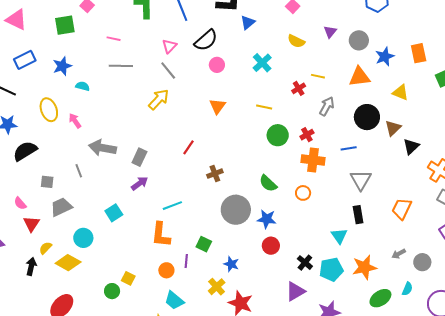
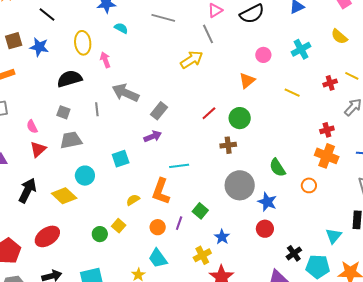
pink circle: (217, 65) -> (263, 55), moved
green circle: (278, 135) -> (240, 118), moved
black semicircle: (25, 151) -> (69, 79), moved
yellow semicircle: (45, 248) -> (133, 200), moved
black arrow: (31, 266) -> (27, 190), size x1.4

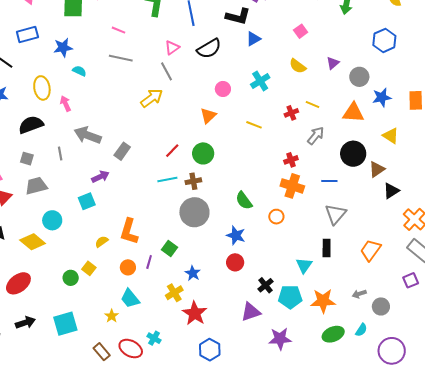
purple arrow: (153, 136) -> (100, 177), moved
cyan line: (179, 166) -> (167, 179), moved
gray circle: (240, 185) -> (194, 212), moved

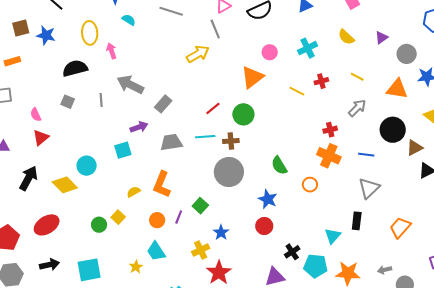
red cross: (291, 113) -> (321, 81), moved
orange triangle: (208, 116) -> (252, 77), size x1.4
gray trapezoid: (36, 186) -> (171, 142), moved

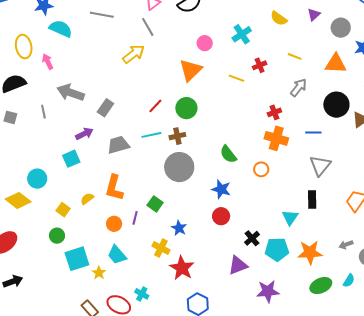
cyan semicircle: (129, 20) -> (61, 29), size x1.6
yellow square: (118, 217) -> (63, 210), moved
yellow cross: (201, 250) -> (161, 248), turned -30
cyan square: (89, 270) -> (77, 259), moved

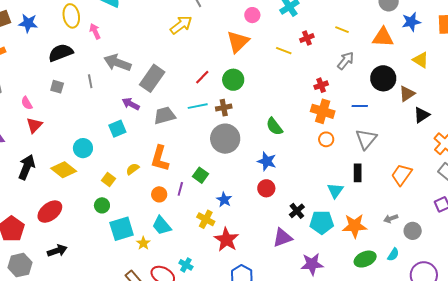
gray rectangle: (105, 108) -> (152, 78), size x1.5
purple arrow: (84, 134) -> (131, 104), turned -126
orange circle: (261, 169) -> (326, 139), moved

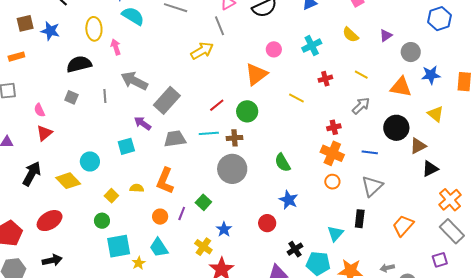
yellow line: (284, 51) -> (296, 98), moved
blue star: (267, 161) -> (289, 200), moved
yellow semicircle: (133, 169) -> (137, 188), turned 32

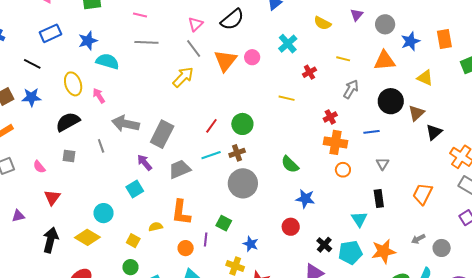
orange triangle: (256, 74) -> (225, 61), moved
pink semicircle: (39, 110) -> (39, 167), moved
purple arrow: (143, 123) -> (145, 163), turned 30
gray triangle: (372, 186) -> (383, 164), size x0.6

